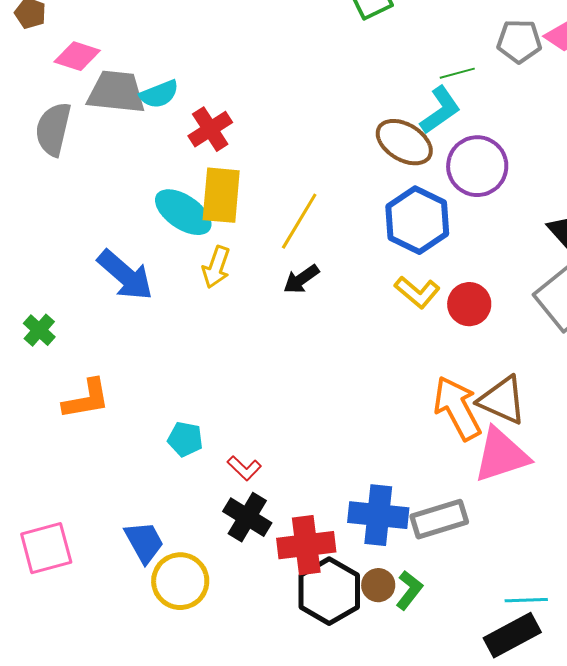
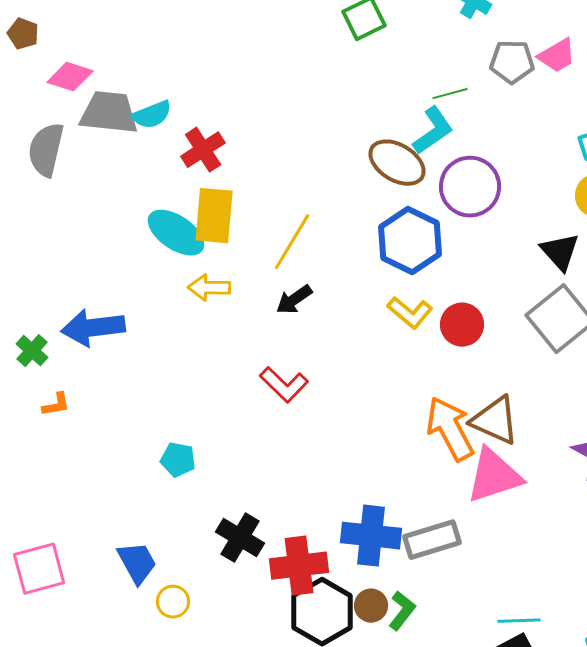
yellow arrow: (216, 267) -> (209, 288), turned 72
blue arrow: (125, 275) -> (93, 328), moved, turned 132
orange L-shape: (86, 399) -> (56, 405), moved, size x0.6
red L-shape: (244, 468) -> (284, 385), moved, size x1.4
yellow circle: (180, 581) -> (173, 602), size x0.6

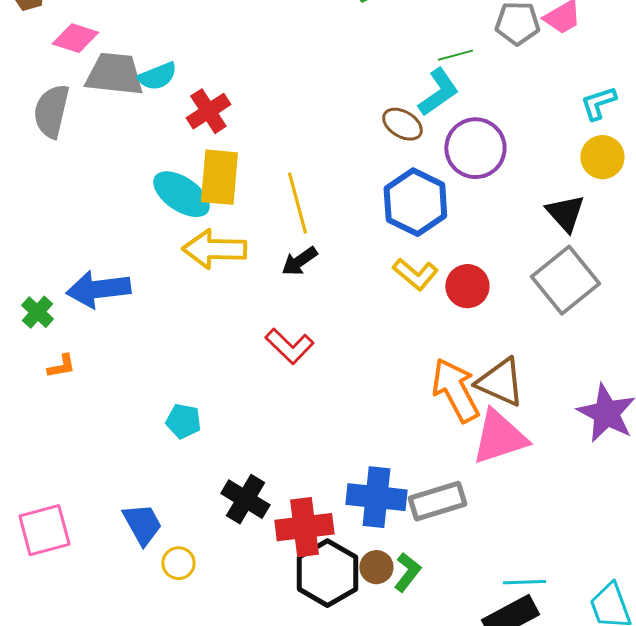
brown ellipse: (397, 163) -> (402, 124), size x0.7
yellow line: (292, 242) -> (297, 203), turned -46
yellow arrow: (209, 288) -> (214, 249), size x1.5

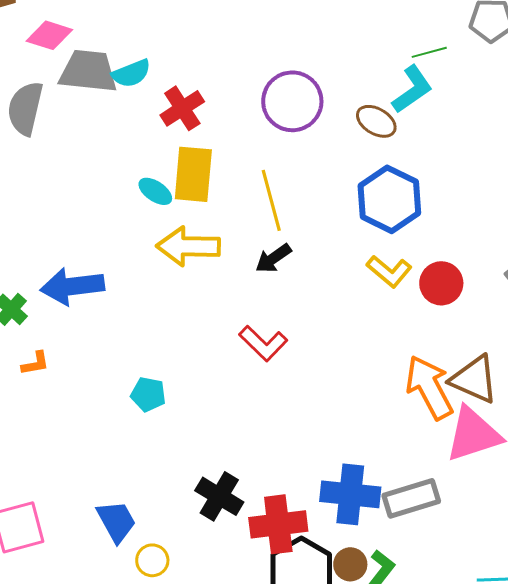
purple circle: (475, 148) -> (292, 101), moved
cyan ellipse: (181, 194) -> (155, 191), size x0.6
cyan pentagon: (183, 421) -> (148, 394), moved

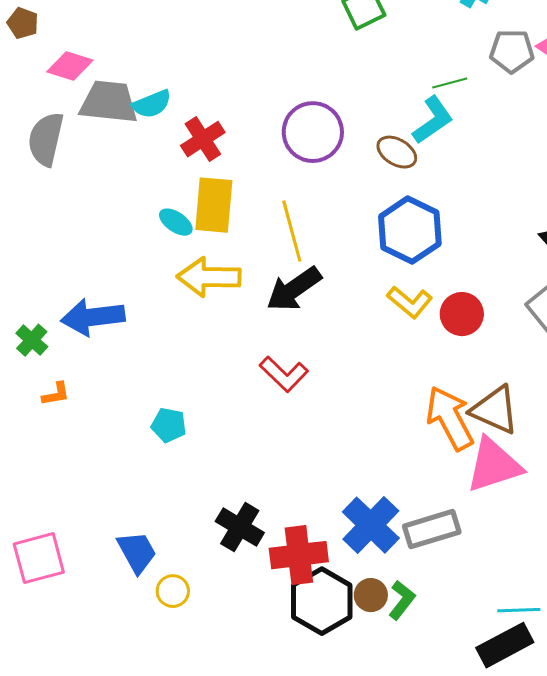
black arrow: (273, 258) -> (294, 289), size x1.5
blue cross: (350, 494) -> (371, 525), turned 38

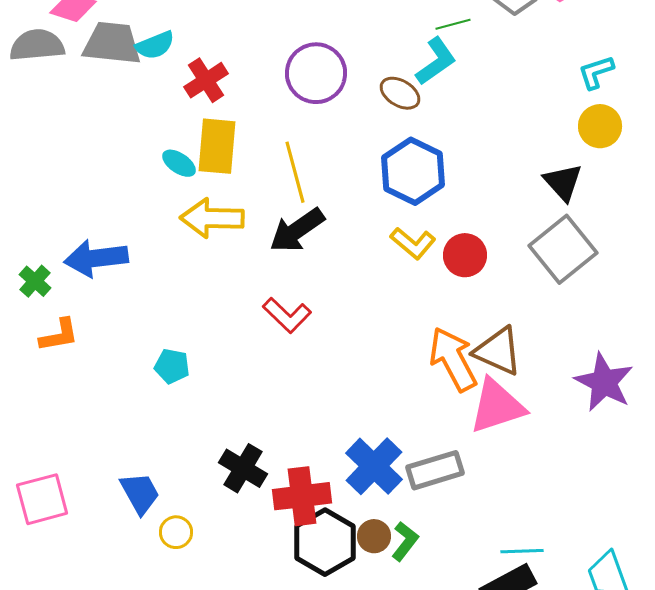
gray semicircle: (46, 139) -> (37, 45), moved, turned 72
orange L-shape: (56, 394) -> (59, 335), size x1.4

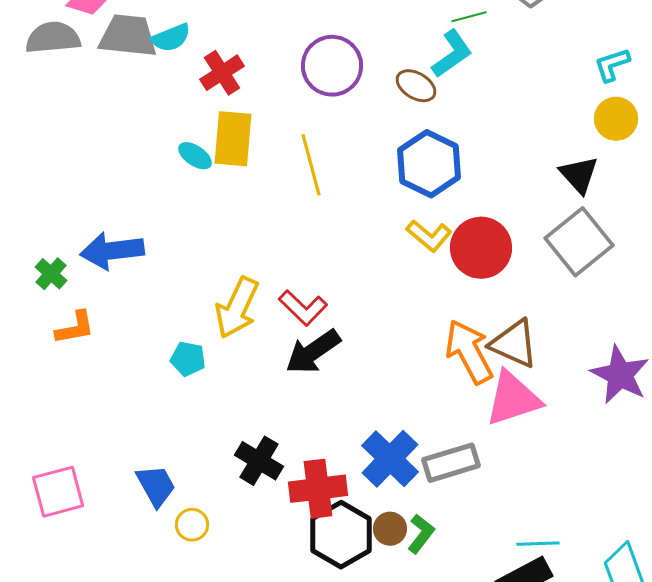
yellow arrow: (212, 218) -> (237, 308), moved, turned -66
black arrow: (297, 230) -> (313, 352), moved
red circle: (465, 255) -> (481, 248), size x1.4

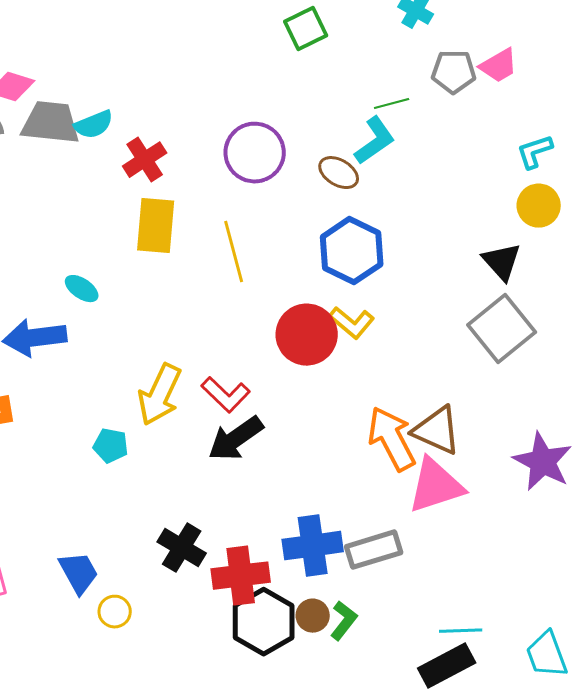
cyan ellipse: (195, 156) -> (82, 289), moved
red circle: (481, 248) -> (307, 335), moved
blue cross: (390, 459) -> (313, 546), turned 38

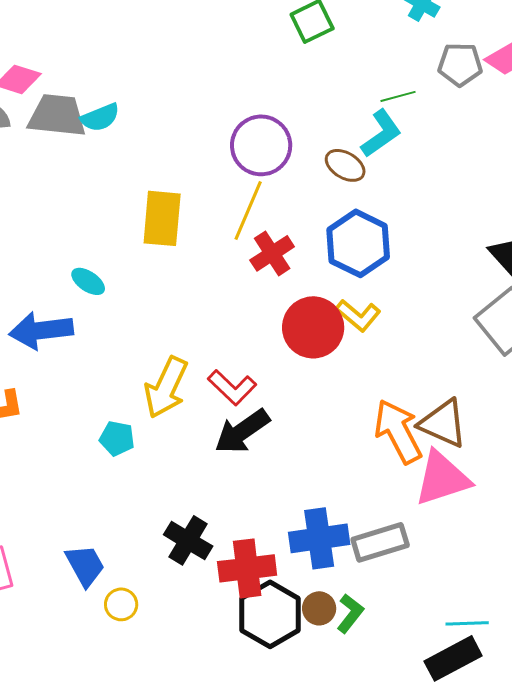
red cross: (145, 160) -> (272, 253), moved
yellow line: (234, 252) -> (248, 210), moved, turned 38

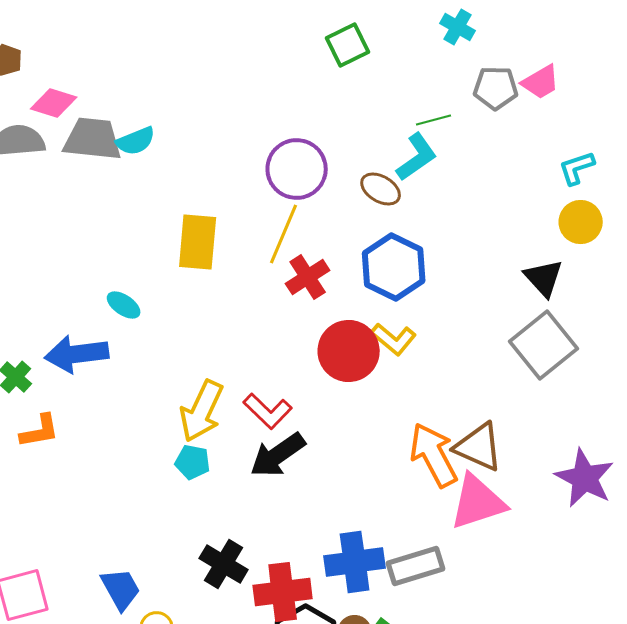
cyan pentagon: (117, 438) -> (193, 462), moved

